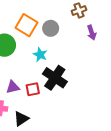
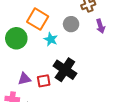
gray circle: (51, 28) -> (71, 24), moved
cyan star: (40, 55) -> (51, 39), moved

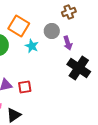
purple arrow: (100, 26) -> (68, 43), moved
black cross: (65, 70) -> (79, 68), moved

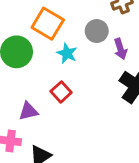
red square: (25, 87) -> (61, 92), moved, turned -32

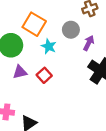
purple arrow: (120, 49) -> (89, 43), turned -136
purple triangle: (28, 111) -> (20, 72), moved

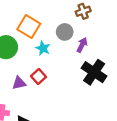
purple triangle: (20, 72) -> (19, 83), moved

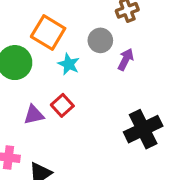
black cross: (94, 72) -> (143, 129), moved, turned 30

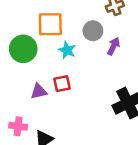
orange square: (48, 32) -> (50, 24), turned -32
red square: (62, 105) -> (62, 84), turned 30

